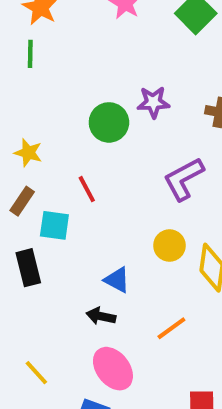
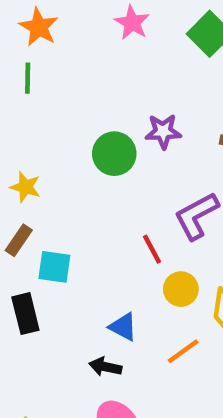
red line: (87, 189) -> (152, 249), moved
orange line: (171, 328) -> (183, 351), moved

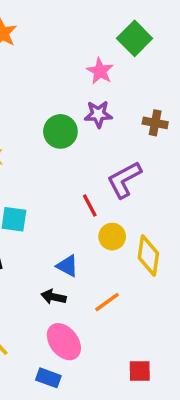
pink star: (132, 23) -> (100, 71), moved
orange line: (183, 351) -> (107, 302), moved

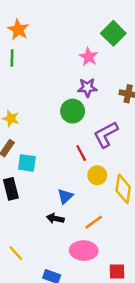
green circle: (60, 131) -> (73, 111), moved
blue triangle: (67, 266) -> (65, 196), turned 49
pink ellipse: (64, 342) -> (84, 251), moved, turned -50

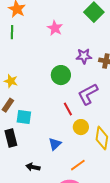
pink star: (89, 57) -> (55, 28), moved
purple star: (87, 88) -> (84, 56), moved
black arrow: (55, 218) -> (33, 167), moved

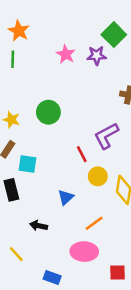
purple star: (84, 56) -> (97, 55), moved
green circle: (61, 75) -> (48, 112), moved

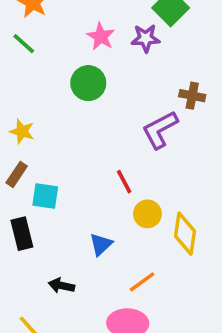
green line: (13, 59) -> (24, 44), turned -49
green circle: (48, 112) -> (88, 83), moved
purple L-shape: (106, 136) -> (160, 130), moved

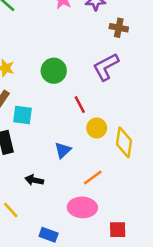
green circle: (88, 83) -> (54, 71), moved
brown cross: (192, 96) -> (119, 28), moved

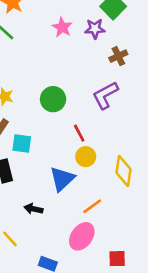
brown cross: (119, 28) -> (118, 56), turned -36
yellow circle: (97, 128) -> (86, 157), moved
blue triangle: (63, 150) -> (62, 179), size x1.5
pink ellipse: (82, 207) -> (82, 236), turned -56

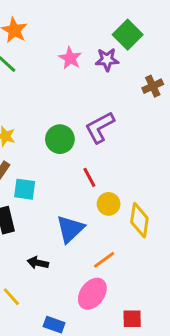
brown cross: (118, 56) -> (153, 86), moved
purple L-shape: (105, 95) -> (100, 127), moved
yellow circle: (86, 157) -> (109, 204), moved

